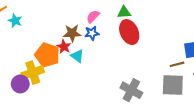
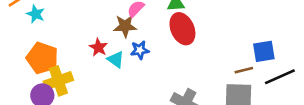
brown star: (72, 33) -> (125, 26), moved
blue star: (92, 33) -> (140, 50), moved
orange pentagon: (47, 55) -> (42, 58), moved

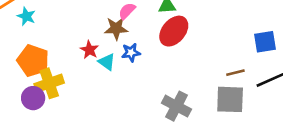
red ellipse: (182, 29) -> (174, 31), turned 64
blue square: (264, 51) -> (265, 42), moved

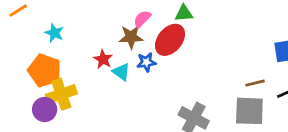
cyan star: (26, 16) -> (54, 33), moved
red ellipse: (174, 31) -> (170, 40), moved

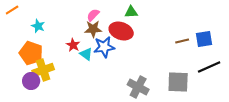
pink semicircle: (142, 19) -> (93, 15), moved
red ellipse: (170, 40) -> (121, 31), turned 70
blue star: (146, 62) -> (104, 47), size x1.5
brown line: (255, 83) -> (182, 41), moved

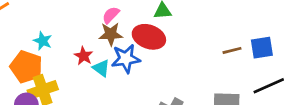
cyan star: (38, 26) -> (43, 41), moved

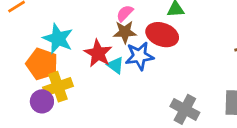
cyan star: (43, 41) -> (58, 39), size x1.6
red star: (84, 56) -> (98, 53), size x1.5

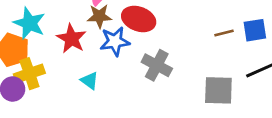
cyan triangle: (115, 65) -> (90, 81), moved
gray cross: (185, 109) -> (157, 65), moved

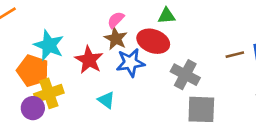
brown star: (99, 16) -> (116, 39), turned 30
gray cross: (157, 65) -> (185, 75), moved
gray square: (218, 90) -> (201, 109), moved

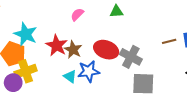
brown star: (116, 39) -> (73, 50), moved
red ellipse: (153, 41) -> (106, 50), moved
blue star: (130, 63) -> (89, 71), moved

